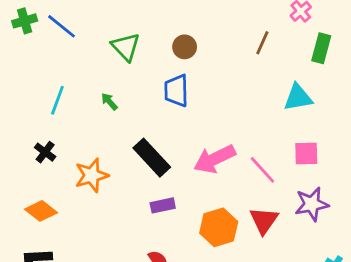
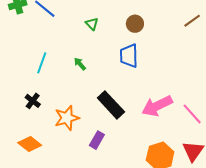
brown line: (262, 43) -> (192, 21), turned 30
green triangle: (126, 47) -> (92, 24), size x0.6
purple rectangle: (163, 205) -> (97, 140), moved, turned -48

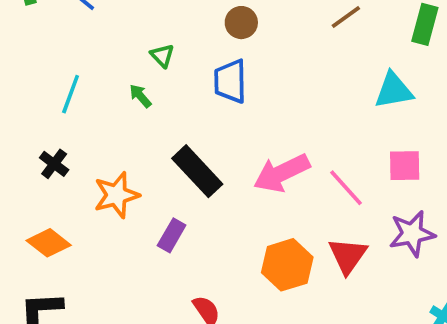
green triangle: (92, 24) -> (162, 56), moved

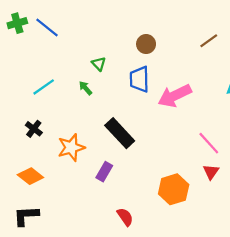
cyan line: (71, 94) -> (44, 87), turned 35
pink arrow: (282, 173) -> (175, 96), moved
red triangle: (348, 256) -> (211, 172), moved, size x0.7

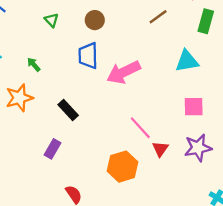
green triangle: (99, 64) -> (51, 20), moved
black rectangle: (120, 133) -> (68, 110), size x0.7
pink line: (209, 143) -> (140, 128), moved
orange star: (71, 147) -> (19, 98), moved

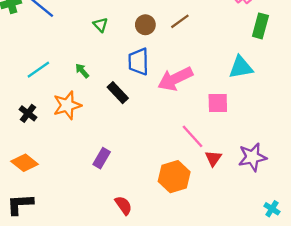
brown line: (158, 17) -> (180, 21), moved
pink square: (194, 107) -> (218, 103), moved
black rectangle: (68, 110) -> (118, 93), moved

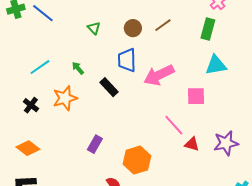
green rectangle: (260, 26) -> (208, 29), moved
red triangle: (213, 158) -> (192, 144), turned -49
orange hexagon: (174, 177) -> (137, 160), moved

